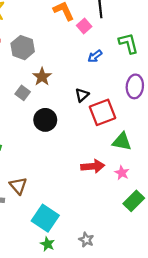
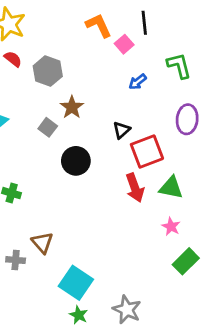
red arrow: (93, 166) -> (135, 188), moved, turned 75
gray star: (86, 240) -> (127, 310), size x1.5

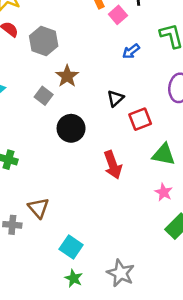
red square: (147, 151) -> (140, 119), size x0.7
red arrow: (135, 188) -> (113, 165), moved
cyan square: (76, 283) -> (71, 247), size x0.7

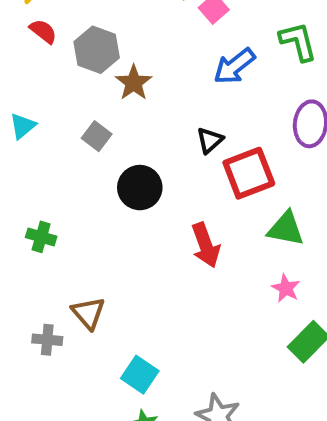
blue arrow: (131, 51) -> (234, 66), size x1.5
brown star: (67, 76) -> (134, 83), moved
red square: (140, 119) -> (249, 173), size x1.4

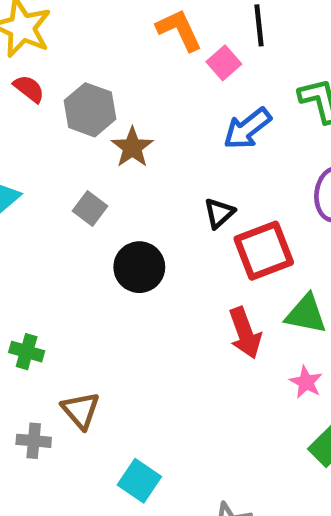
green cross: (41, 237) -> (27, 352), moved
red arrow: (206, 245) -> (245, 333), moved

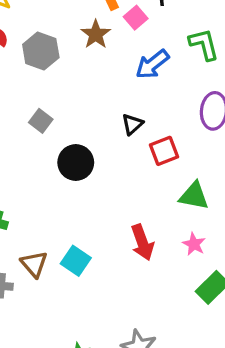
brown star: (132, 147) -> (96, 34), moved
red square: (264, 251) -> (164, 151), size x0.7
red arrow: (245, 333) -> (142, 242), moved
cyan square: (139, 481) -> (76, 261), moved

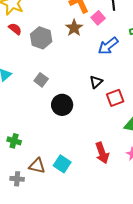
brown triangle: (34, 264) -> (37, 166), turned -36

